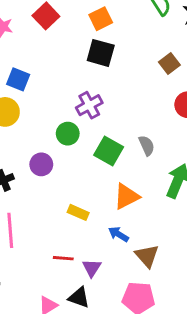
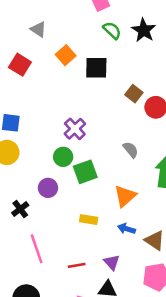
black square: (101, 53) -> (96, 68), moved
brown square: (169, 64) -> (134, 94), moved
green square: (109, 151) -> (85, 172), moved, turned -35
red line: (63, 258) -> (77, 265), moved

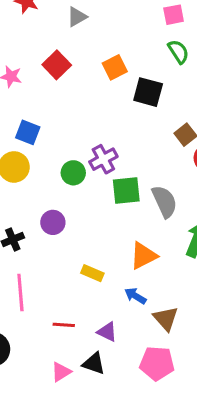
gray triangle: (38, 29) -> (77, 17), moved, turned 42
gray semicircle: (131, 150) -> (164, 202), size x1.5
green circle: (63, 157) -> (73, 173), moved
green square: (85, 172) -> (126, 190), moved
purple triangle: (112, 262) -> (107, 332), turned -36

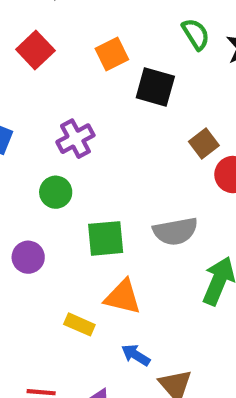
purple cross: (103, 159) -> (75, 139), moved
green square: (126, 190) -> (106, 238), moved
gray semicircle: (164, 202) -> (175, 231), turned 104
orange triangle: (143, 256) -> (123, 297), moved, turned 40

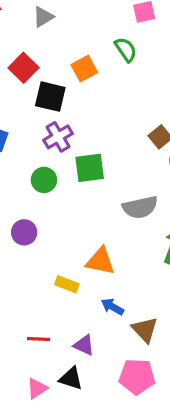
green semicircle: (196, 34) -> (126, 50), moved
black square: (155, 87) -> (50, 97), moved
green square: (106, 238) -> (90, 168), moved

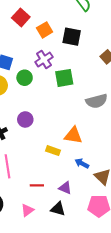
orange square: (84, 69) -> (45, 30), moved
black square: (50, 97) -> (72, 37), moved
green circle: (44, 180) -> (25, 78), moved
pink triangle: (37, 388) -> (27, 210), moved

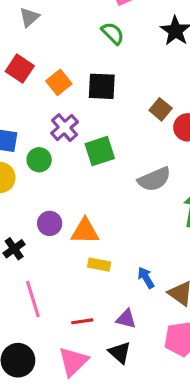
orange triangle: (73, 135) -> (85, 231), moved
blue arrow: (82, 163) -> (146, 278), turned 40
black triangle: (58, 209) -> (120, 353), turned 35
pink triangle: (27, 210) -> (73, 361), size x1.5

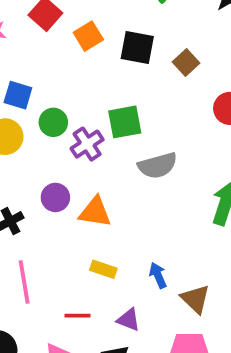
brown square: (161, 109) -> (186, 62), moved
purple cross: (65, 128) -> (87, 144), moved
gray semicircle: (154, 179) -> (158, 166), moved
yellow rectangle: (99, 265) -> (103, 269), moved

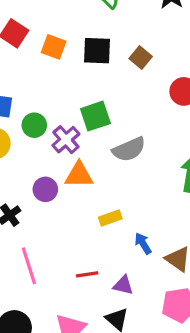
orange square: (88, 36) -> (54, 47), turned -30
orange triangle: (95, 212) -> (79, 175), moved
yellow rectangle: (103, 269) -> (110, 218), moved, turned -30
red line: (77, 316) -> (87, 274), moved

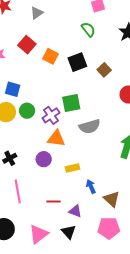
black square: (97, 51) -> (77, 62), turned -30
green circle: (34, 125) -> (27, 111), moved
purple circle: (45, 189) -> (44, 159), moved

